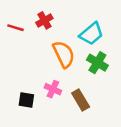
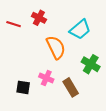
red cross: (44, 20) -> (39, 18), turned -32
green cross: (97, 63) -> (91, 64), moved

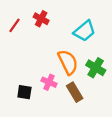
red line: (14, 24) -> (14, 25), turned -72
orange semicircle: (56, 47) -> (68, 62), moved

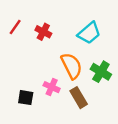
red cross: (41, 19) -> (43, 32), moved

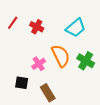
pink cross: (52, 87) -> (39, 64), moved, turned 32
brown rectangle: (79, 98) -> (48, 93), moved

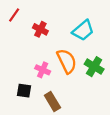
red line: (13, 23) -> (14, 15), moved
pink cross: (39, 64) -> (43, 70), turned -32

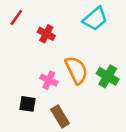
cyan trapezoid: (83, 30) -> (95, 19), moved

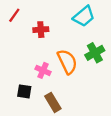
red cross: (46, 34) -> (41, 30), turned -32
green cross: (108, 76) -> (95, 53), moved, turned 30

